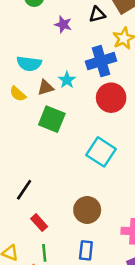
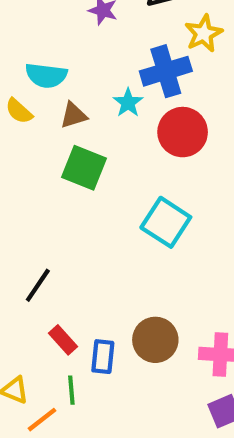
cyan star: (67, 80) -> (128, 103), moved
yellow semicircle: (18, 94) -> (19, 111), moved
brown circle: (87, 210) -> (155, 340), moved
blue rectangle: (86, 250) -> (103, 357), moved

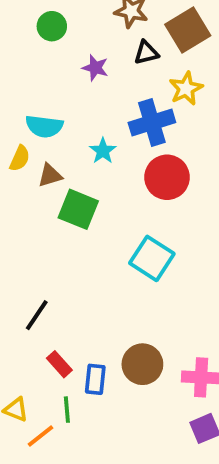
cyan star: (128, 103) -> (103, 151), moved
yellow semicircle: (19, 111) -> (20, 158), turned -108
brown triangle: (73, 115) -> (50, 175), moved

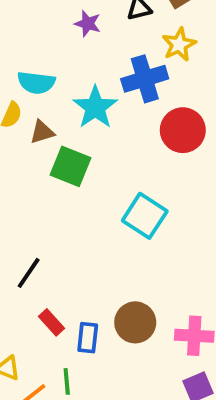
cyan star: (103, 151) -> (95, 107), size x1.6
red circle: (167, 177) -> (183, 130), moved
green line: (67, 410) -> (67, 381), moved

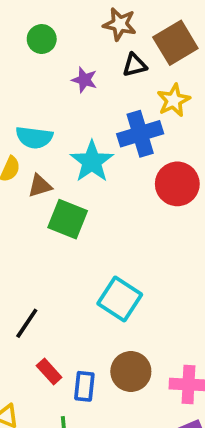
cyan square: (145, 216) -> (120, 299), moved

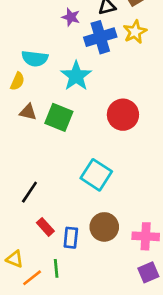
blue cross: (140, 134) -> (100, 37), moved
red circle: (177, 184) -> (123, 115), moved
brown triangle: (40, 186) -> (28, 112), moved, turned 30

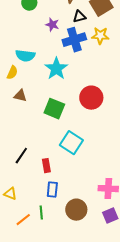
yellow star: (135, 32) -> (100, 36), turned 30
green square: (59, 117) -> (54, 109), moved
red rectangle: (45, 227) -> (46, 166), moved, turned 32
brown circle: (104, 227) -> (76, 210), moved
yellow triangle: (15, 259) -> (10, 194), moved

